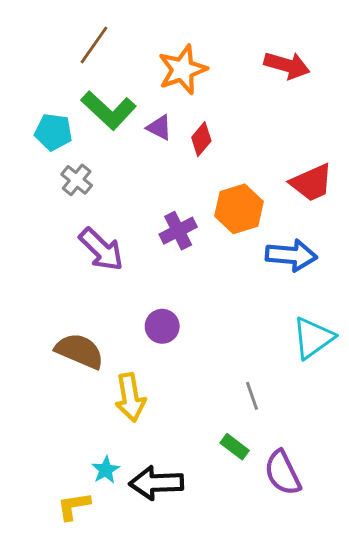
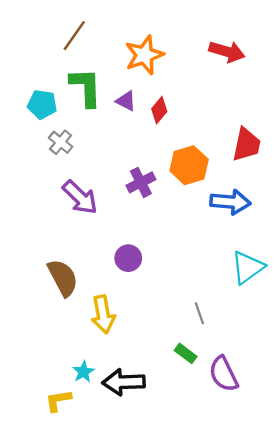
green L-shape: (109, 110) -> (86, 87), turned -135
red trapezoid: (312, 183) -> (246, 145), turned -54
brown semicircle: (80, 351) -> (63, 278), turned 39

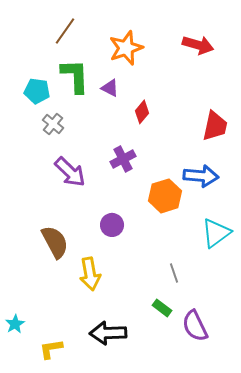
red diamond: (159, 110) -> (142, 112), moved
orange hexagon: (189, 165) -> (165, 196), moved
cyan star: (83, 372) -> (15, 324), moved

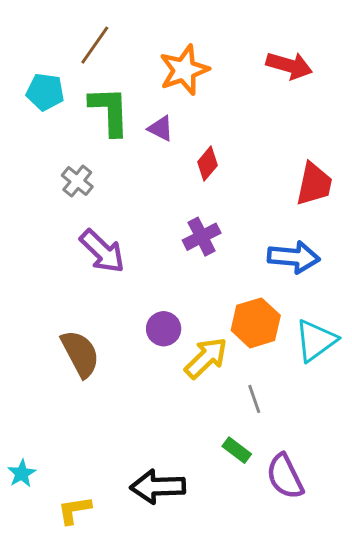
cyan pentagon: (37, 91) -> (45, 92), moved
purple cross: (123, 159) -> (202, 237), moved
orange hexagon: (165, 196) -> (256, 323), moved
yellow arrow: (90, 274) -> (206, 358), moved, turned -124

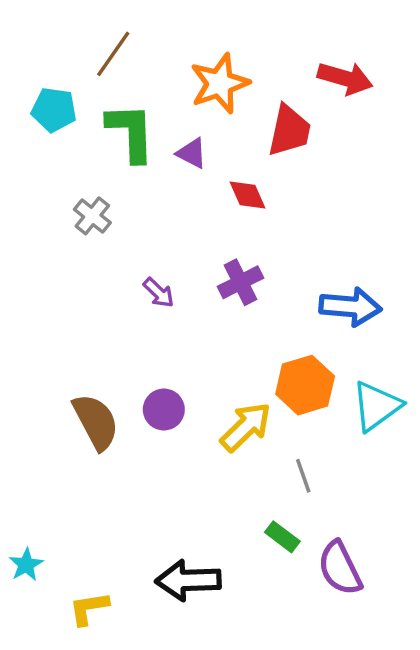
red diamond: (207, 164) -> (247, 195), turned -64
red trapezoid: (314, 184) -> (289, 131), moved
purple arrow: (102, 251) -> (159, 293), moved, size x0.6
purple circle: (164, 329) -> (164, 410), moved

